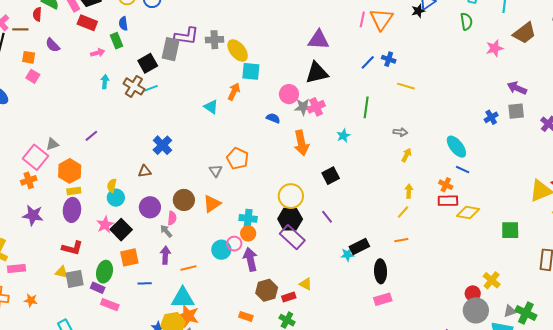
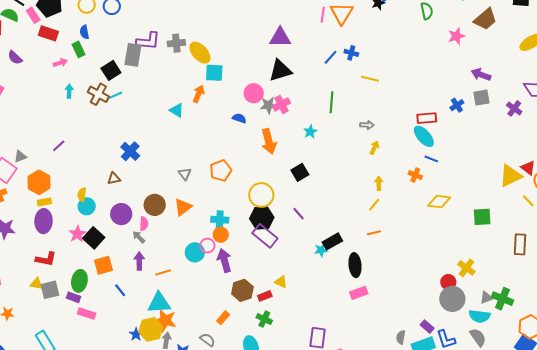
orange pentagon: (238, 159) -> (221, 171), moved, turned 30
red rectangle: (448, 201) -> (427, 118), moved
blue line: (145, 283) -> (120, 290), turned 56
orange rectangle: (246, 316) -> (223, 318), turned -64

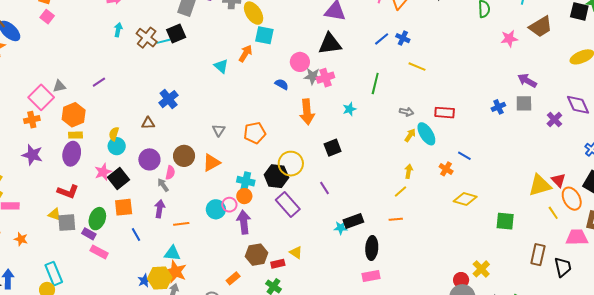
black square: (111, 70) -> (176, 34), moved
red rectangle: (427, 118) -> (445, 113), moved
cyan ellipse: (424, 136) -> (426, 134), moved
black hexagon: (262, 218) -> (276, 176), moved
cyan triangle: (159, 303) -> (172, 253), size x0.7

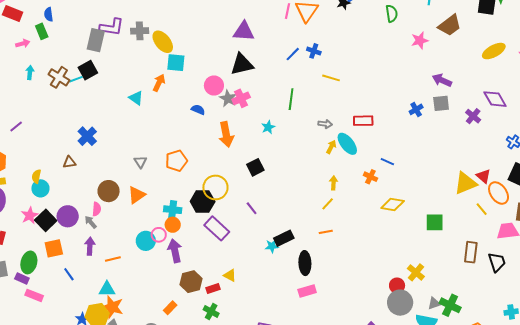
gray star: (313, 76) -> (228, 98), turned 30
purple circle: (149, 159) -> (68, 216), moved

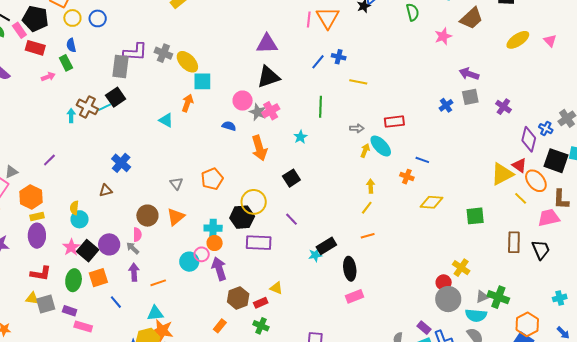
gray cross: (140, 31) -> (163, 53), turned 30
cyan arrow: (30, 72) -> (71, 116), moved
purple diamond: (495, 99) -> (529, 139), moved, turned 50
purple rectangle: (217, 228) -> (259, 243), turned -35
green ellipse: (29, 262) -> (74, 280), moved

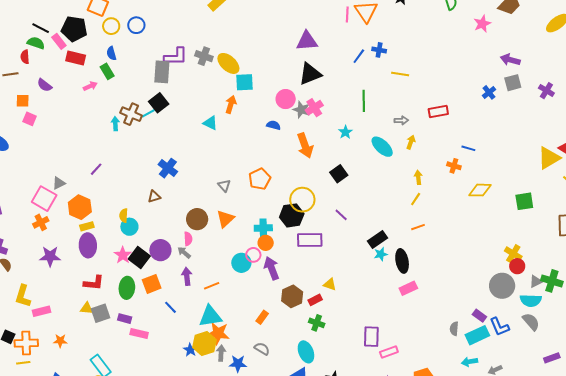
cyan ellipse: (381, 146) -> (382, 147), moved
cyan star: (315, 255) -> (381, 254), moved
red circle: (444, 282) -> (517, 266), moved
cyan triangle: (155, 313) -> (210, 316), size x1.4
orange rectangle: (220, 326) -> (262, 317), moved

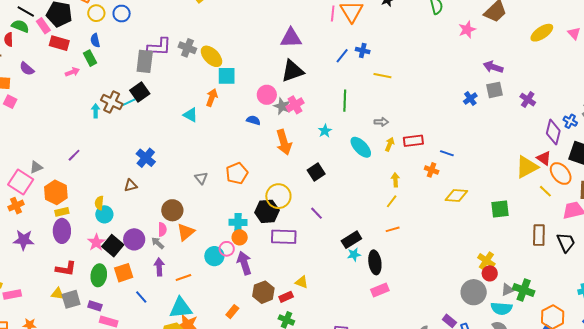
red rectangle: (438, 112) -> (413, 141), moved
orange triangle: (225, 219) -> (186, 232), moved

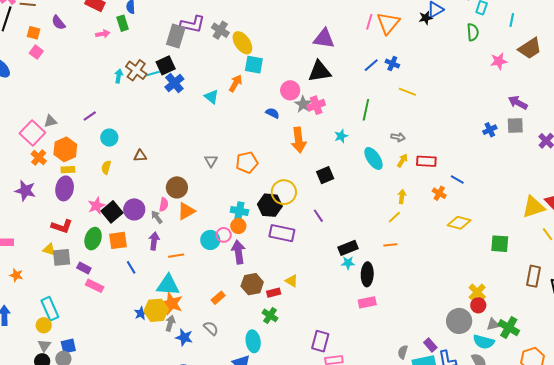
blue cross: (146, 158) -> (174, 83), moved
orange cross: (16, 206) -> (39, 158), moved, turned -35
cyan circle: (104, 214) -> (109, 138), moved

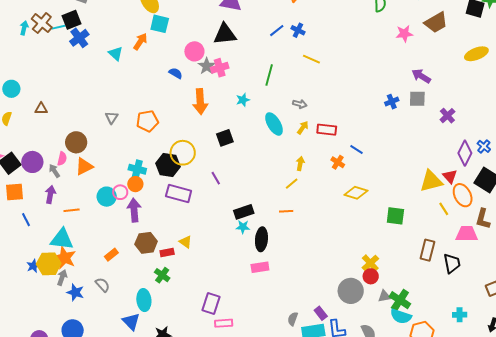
cyan semicircle: (484, 342) -> (401, 316), moved

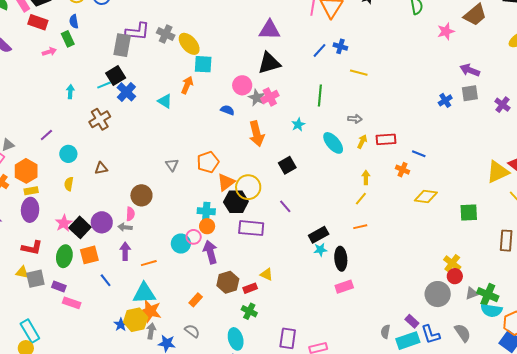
brown cross: (42, 23) -> (100, 119), moved, turned 30
orange triangle: (84, 167) -> (226, 182), moved
gray arrow: (54, 171) -> (125, 227), turned -40
purple rectangle: (211, 303) -> (288, 338), moved

